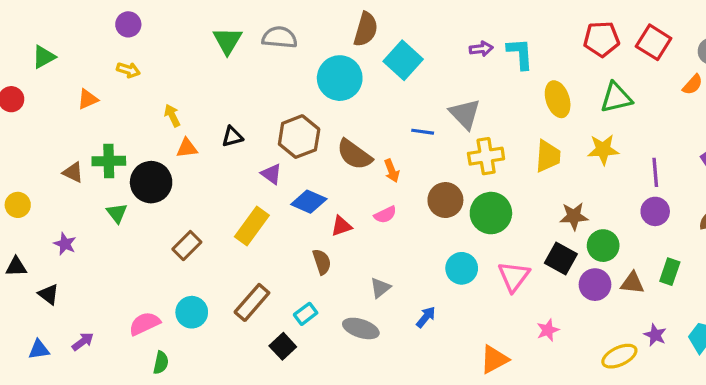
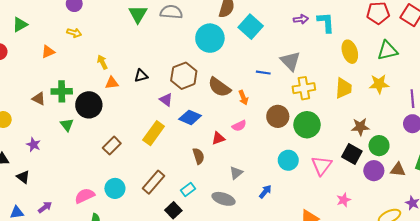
red triangle: (341, 226) -> (218, 138), moved

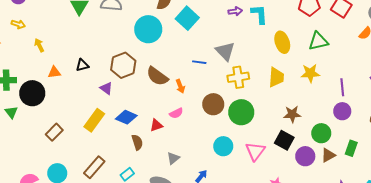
yellow arrow: (102, 62) -> (39, 45), moved
blue diamond: (190, 117) -> (126, 117), moved
green circle: (379, 146) -> (321, 133), moved
brown triangle: (398, 170) -> (328, 155), turned -35

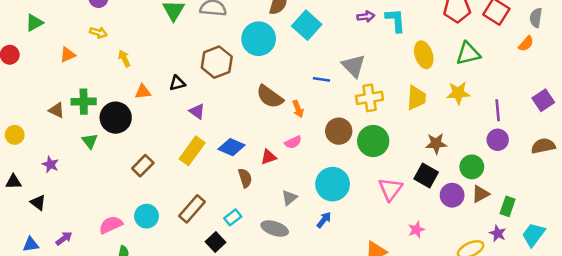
brown hexagon: (123, 65) -> (217, 62), moved
purple triangle: (106, 88) -> (197, 111), moved
cyan circle: (223, 146) -> (333, 184), moved, size x1.4
green rectangle: (351, 148) -> (508, 206), moved

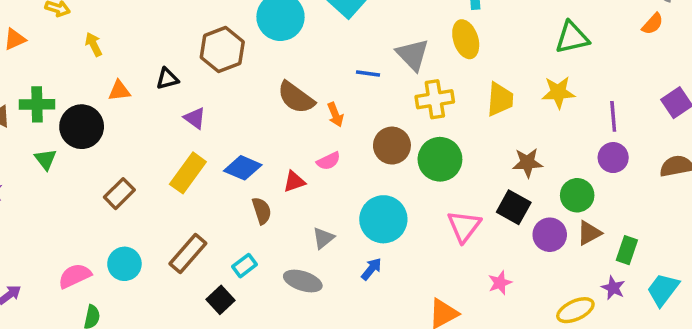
yellow ellipse: (424, 55) -> (466, 39), moved

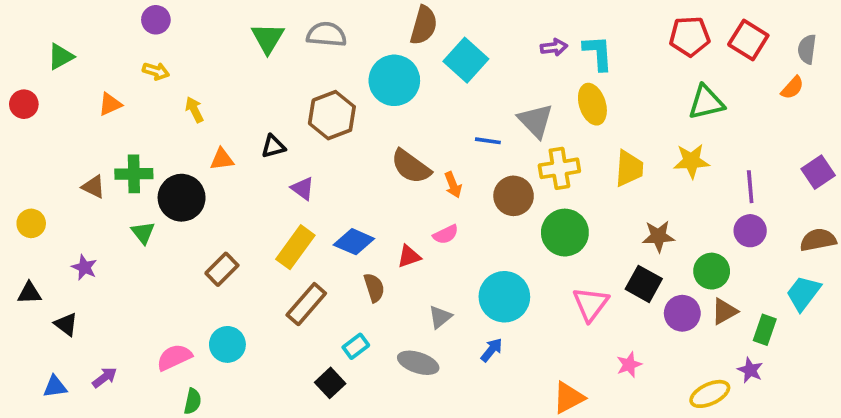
brown circle: (392, 146) -> (514, 196), moved
brown rectangle: (188, 254) -> (306, 304), moved
cyan trapezoid: (663, 290) -> (803, 293), moved

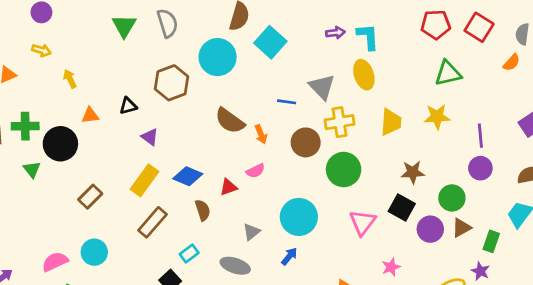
gray semicircle: (326, 34) -> (167, 23), turned 68

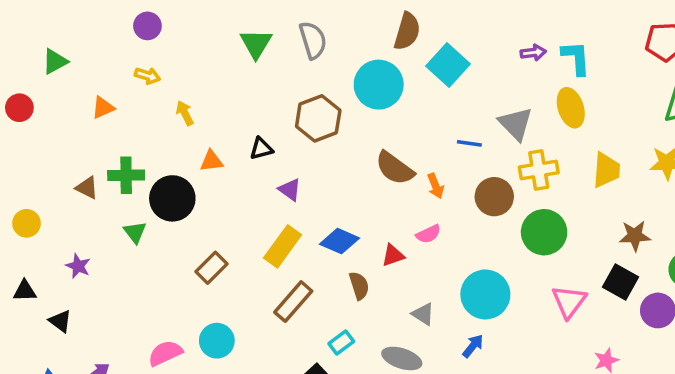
gray triangle: (251, 232) -> (423, 314), turned -48

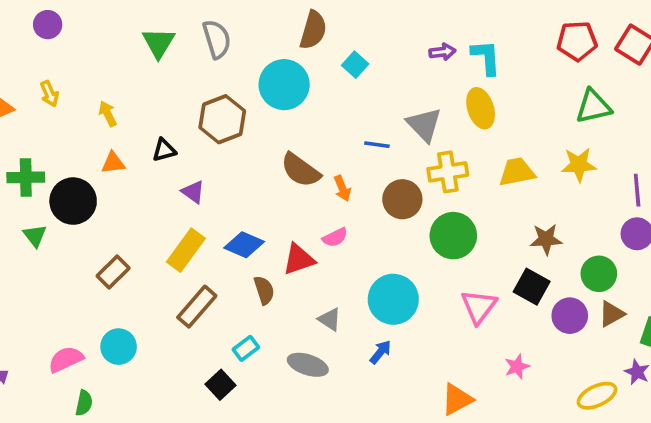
cyan square: (448, 65) -> (355, 65), size x0.6
yellow arrow: (147, 76) -> (49, 94), moved, turned 50
yellow arrow: (185, 113) -> (108, 114), moved
yellow trapezoid: (606, 170) -> (517, 172), turned -105
red triangle: (393, 255) -> (299, 259), size x1.4

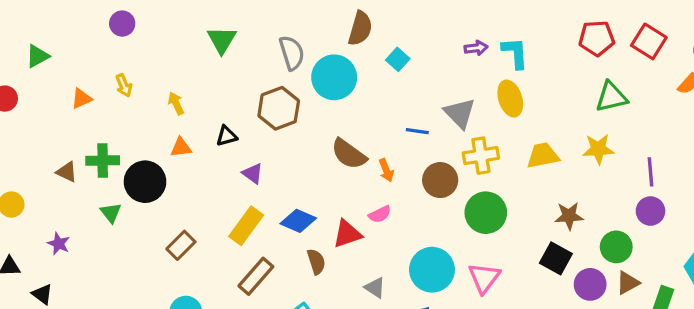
gray semicircle: (217, 39) -> (292, 53), moved
pink triangle: (479, 307) -> (484, 278), moved

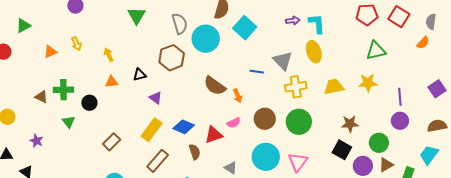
cyan square: (398, 59) -> (245, 28), size x1.6
brown circle: (440, 180) -> (265, 119), moved
black circle: (145, 182) -> (89, 103), size x0.6

